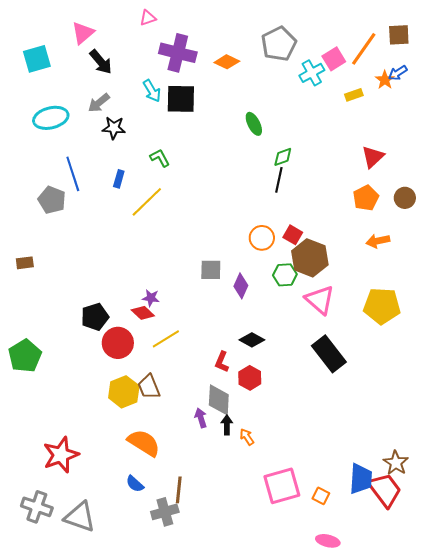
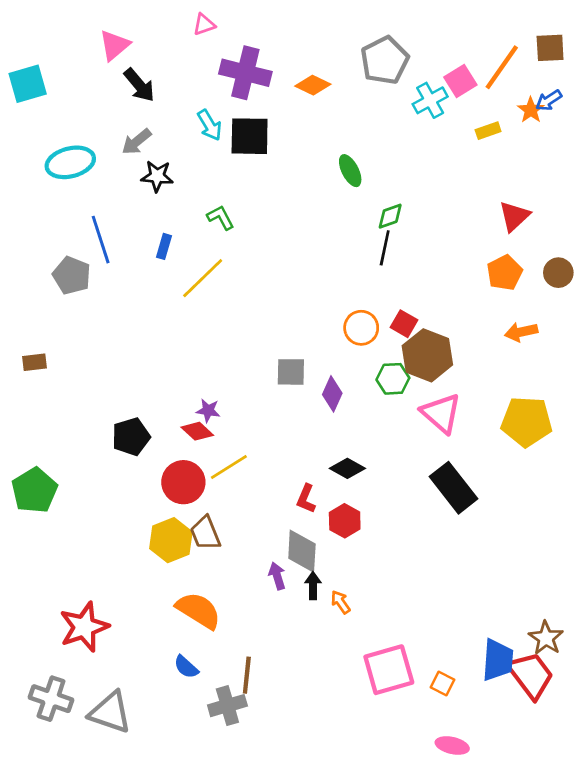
cyan square: (37, 59) -> (28, 84), moved
red circle: (118, 343) -> (183, 482), moved

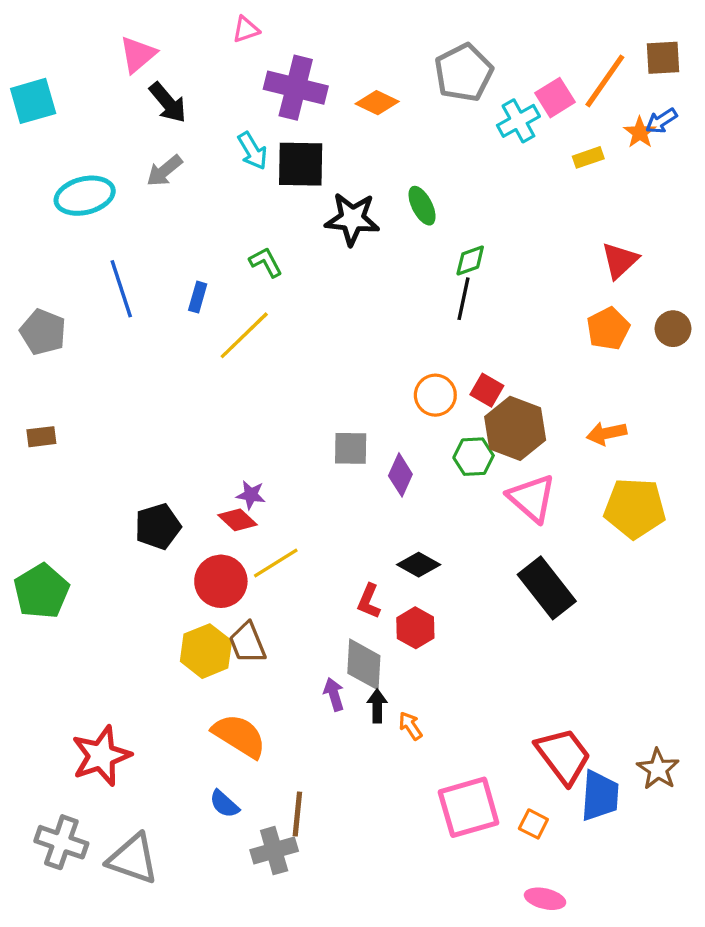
black star: (157, 176) -> (352, 219), moved, size x1.4
gray pentagon: (72, 275) -> (43, 332), moved
orange arrow: (521, 332) -> (607, 433), moved
red trapezoid: (531, 675) -> (563, 756), moved

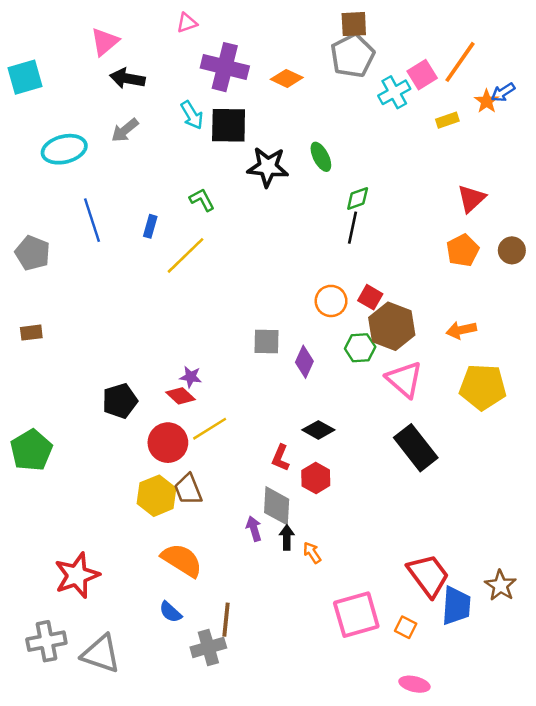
brown square: (663, 58) -> (354, 24), moved
black arrow: (168, 103) -> (127, 78), turned 140
gray cross: (61, 842) -> (46, 641), turned -30

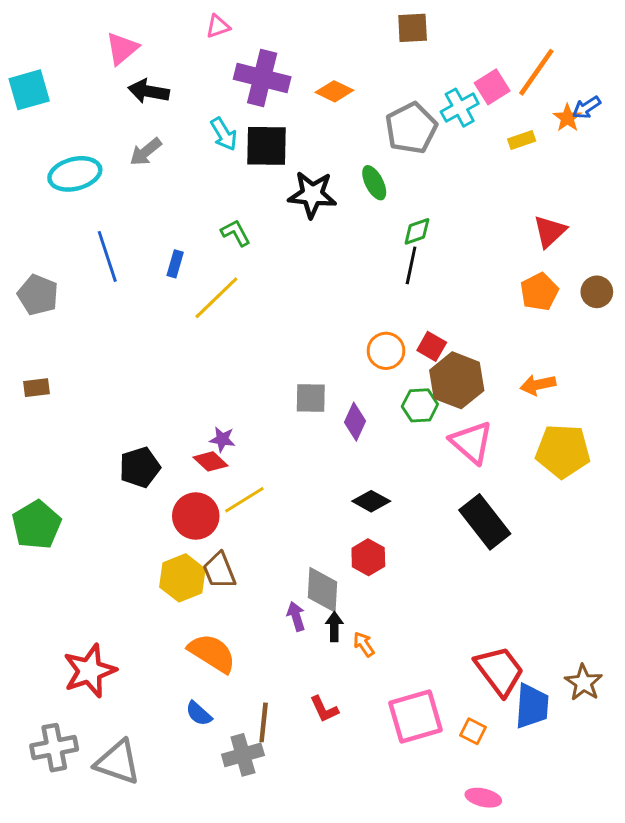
gray pentagon: (353, 56) -> (411, 128), moved
red L-shape: (280, 458) -> (324, 709), moved, turned -48

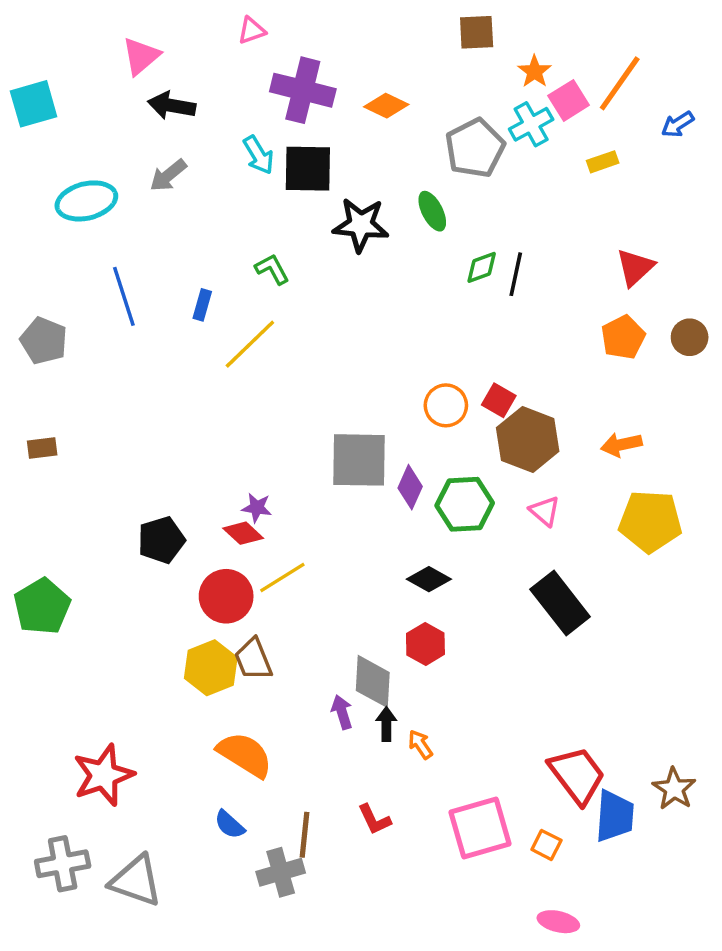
orange star: (567, 118) -> (534, 71), moved
black line: (411, 265) -> (516, 274), moved
gray square: (311, 398) -> (359, 460), size x1.6
green hexagon: (420, 405) -> (465, 504), moved, size x1.4
pink triangle: (472, 442) -> (545, 511), size x0.6

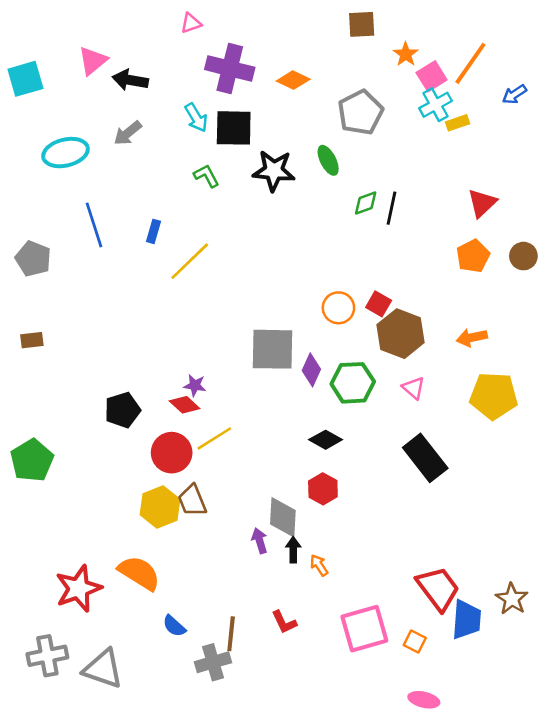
pink triangle: (141, 56) -> (93, 61), moved
cyan cross: (531, 124) -> (435, 105), moved
green L-shape: (272, 269) -> (207, 176), moved
orange semicircle: (245, 755) -> (139, 573), moved

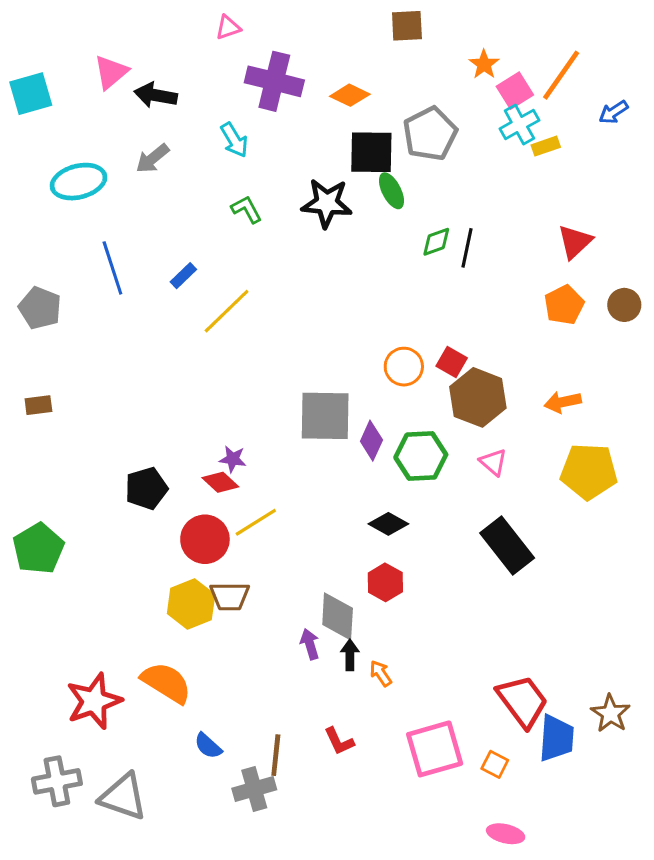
brown square: (362, 24) -> (407, 26), moved
black square: (234, 128) -> (371, 152), moved
blue rectangle: (153, 231) -> (183, 276), turned 30
brown trapezoid: (192, 501) -> (230, 596), turned -68

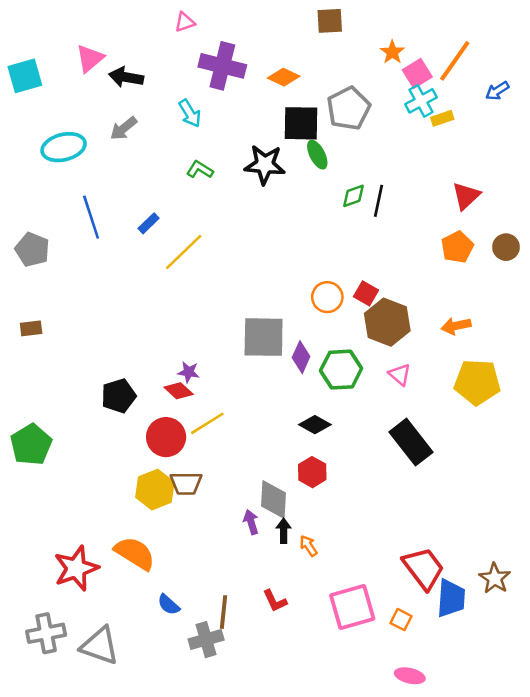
green L-shape: (247, 209) -> (200, 170), turned -30

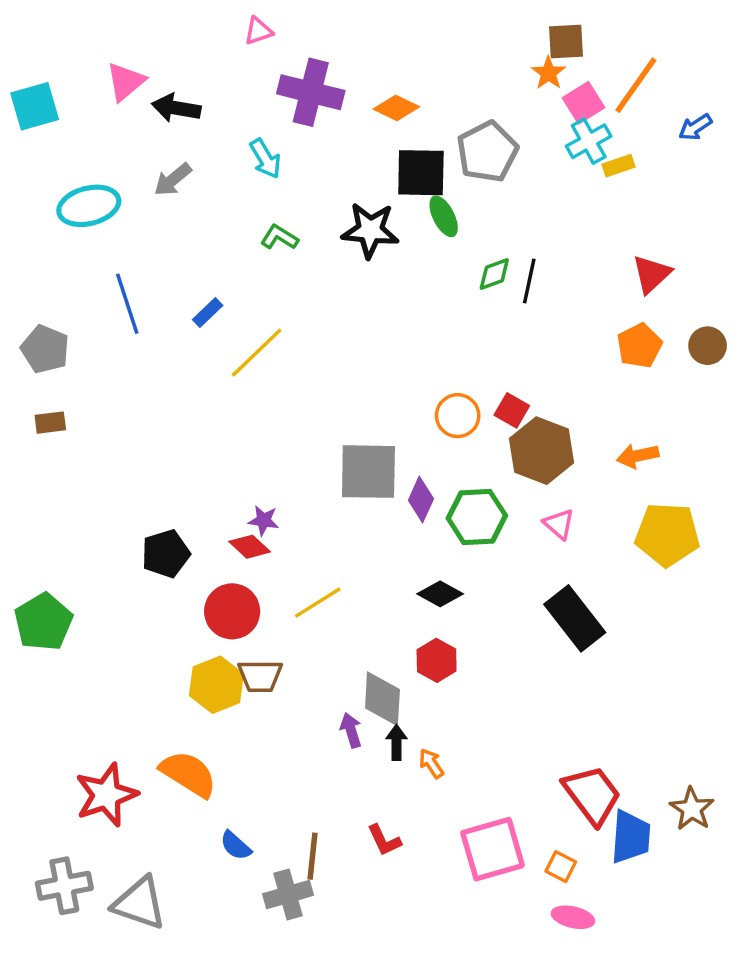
brown square: (330, 21) -> (566, 42), moved
brown rectangle: (31, 328) -> (50, 423), moved
yellow line: (207, 423) -> (318, 603), moved
pink ellipse: (410, 676) -> (573, 917), moved

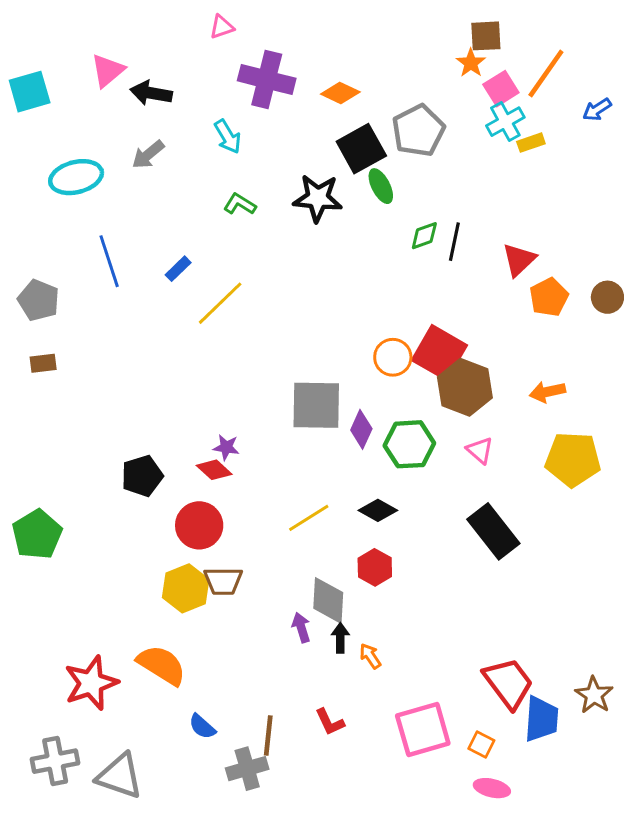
black square: (421, 173) -> (361, 149), turned -30
red triangle: (652, 274) -> (519, 260), moved
red square: (512, 410) -> (439, 353), size x1.8
yellow line: (318, 603) -> (309, 518), moved

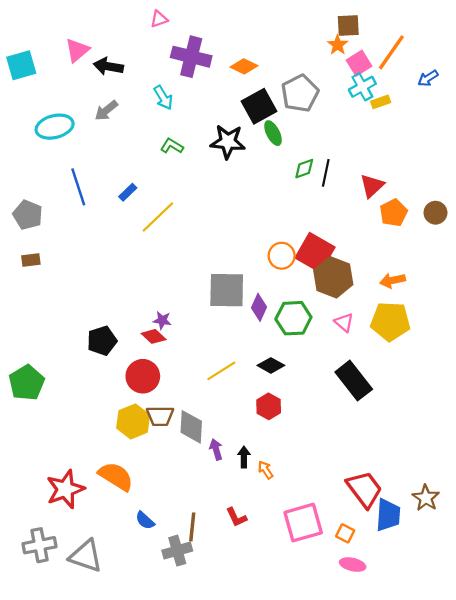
yellow pentagon: (573, 459) -> (390, 321), moved
gray diamond: (328, 600) -> (191, 427), moved

